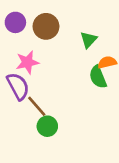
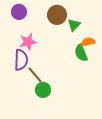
brown circle: (46, 26) -> (57, 15), moved
purple semicircle: (18, 86) -> (21, 60), turned 30

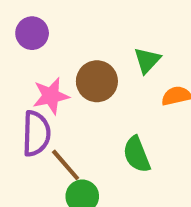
brown circle: (57, 15) -> (97, 81), moved
green semicircle: (81, 53) -> (137, 154), moved

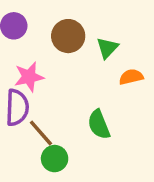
brown circle: (97, 81) -> (68, 36), moved

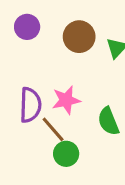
pink star: (29, 77) -> (66, 100), moved

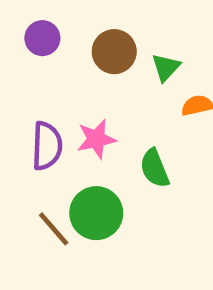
brown line: (53, 129) -> (54, 229), moved
green circle: (66, 154) -> (96, 213), size x1.5

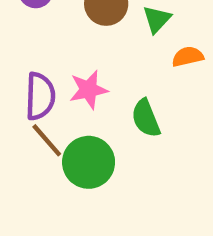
brown line: (54, 229) -> (47, 140), moved

